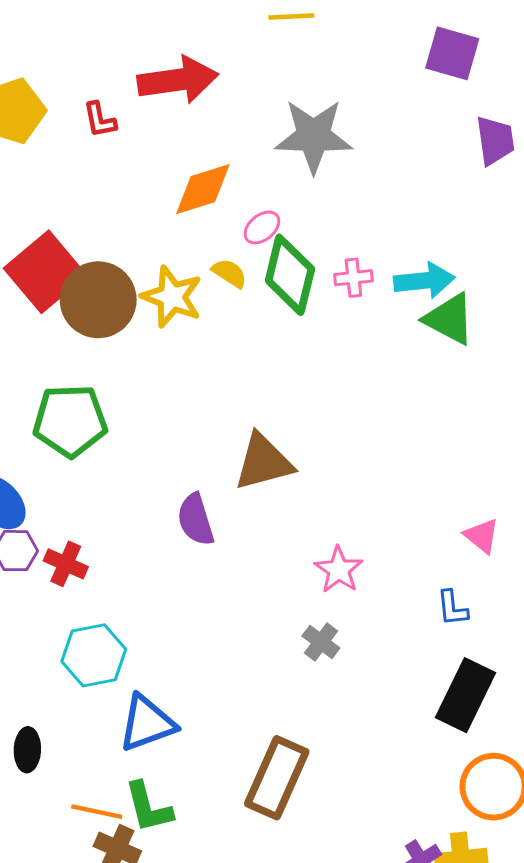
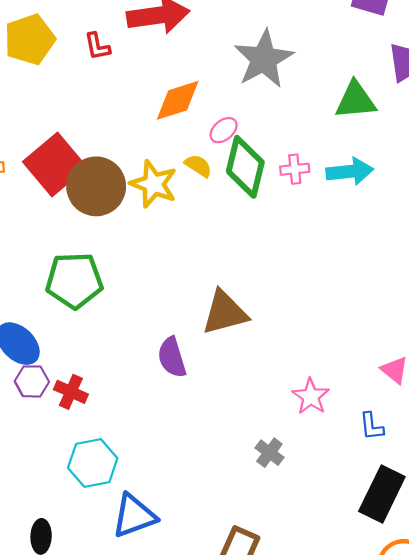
gray star: (314, 136) -> (264, 59), turned -30
green triangle: (449, 319) -> (356, 100), moved, turned -33
pink star: (339, 570) -> (311, 396), moved

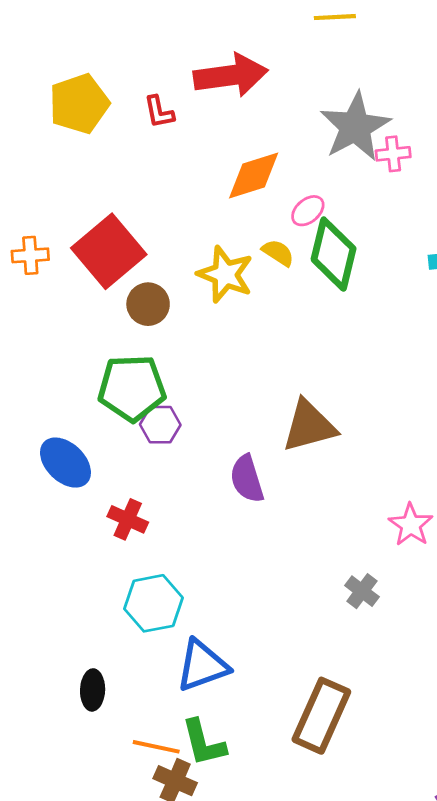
pink cross: (295, 169) -> (393, 154), moved
brown circle: (96, 186) -> (148, 304), moved, size x0.6
purple hexagon: (32, 381) -> (160, 425), moved

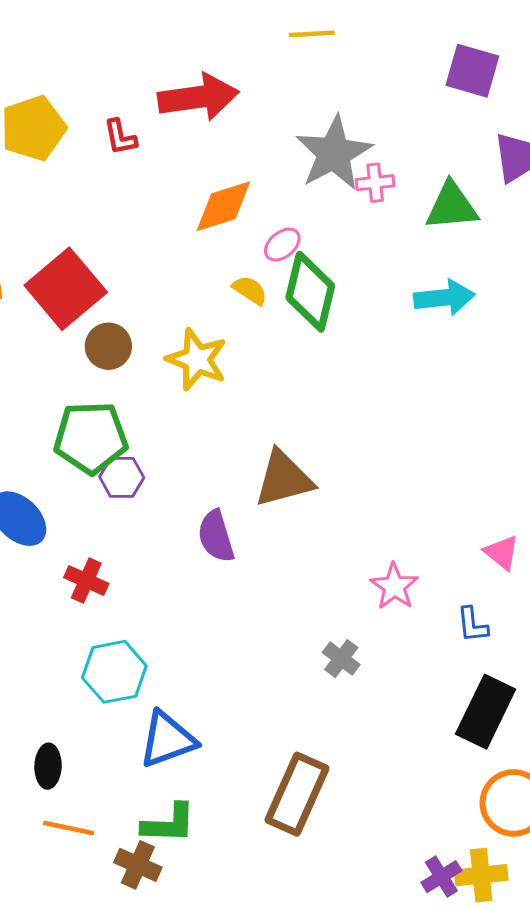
yellow star: (225, 274) -> (197, 359), moved
green L-shape: (204, 743) -> (169, 824), turned -74
orange line: (156, 747) -> (69, 828), moved

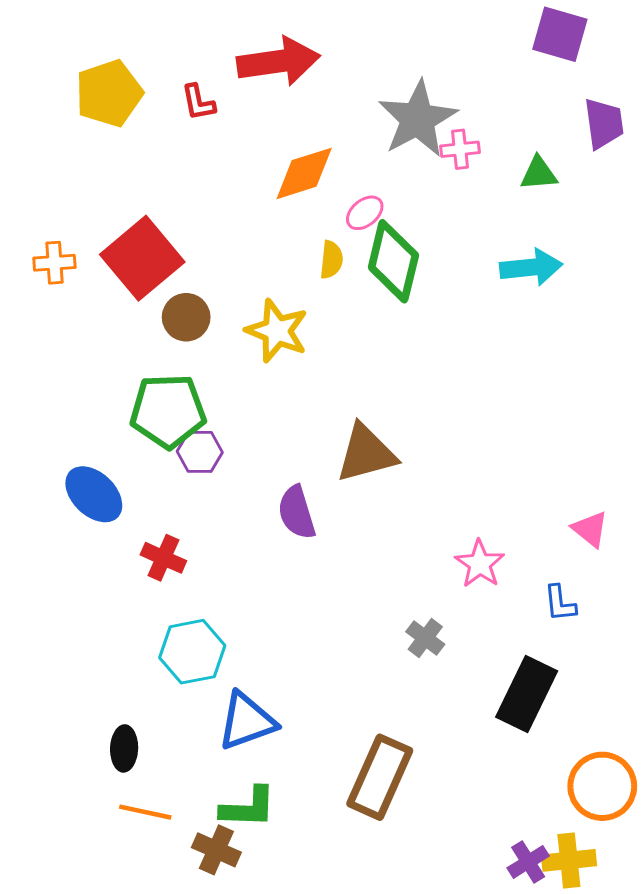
green triangle: (452, 206) -> (539, 173), size x0.7
yellow semicircle: (250, 290) -> (331, 260), turned 63
black rectangle: (486, 712) -> (527, 694), moved

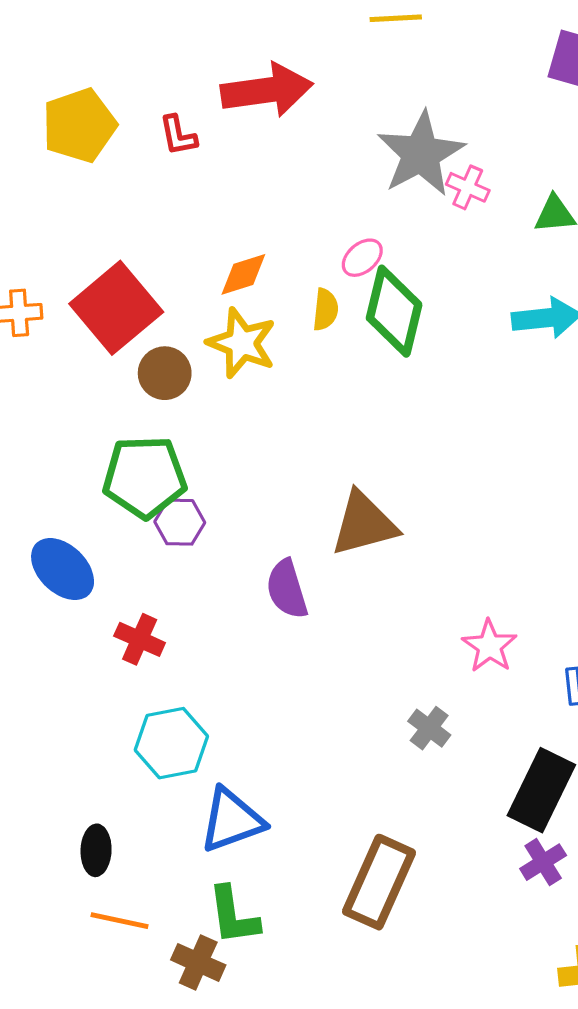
pink cross: (460, 149) -> (468, 187), turned 30
orange diamond: (304, 173) -> (243, 274), moved, size x0.7
yellow star: (277, 331) -> (242, 343), moved
green L-shape: (248, 807) -> (233, 916), turned 80
purple cross: (528, 862) -> (543, 862), moved

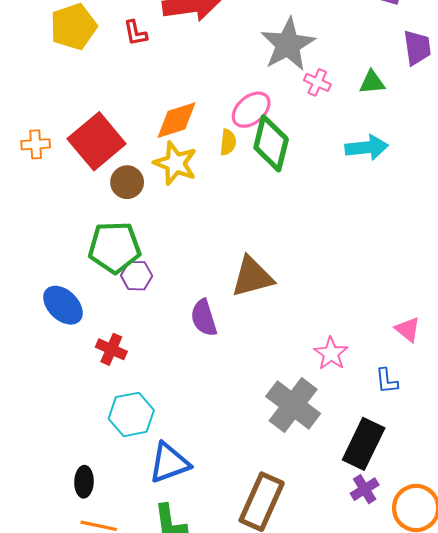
pink cross: (468, 187) -> (317, 82), moved
pink ellipse: (362, 258) -> (251, 110), size x1.5
orange diamond: (243, 274) -> (176, 120), size x1.4
gray cross: (429, 728) -> (293, 405), size x2.0

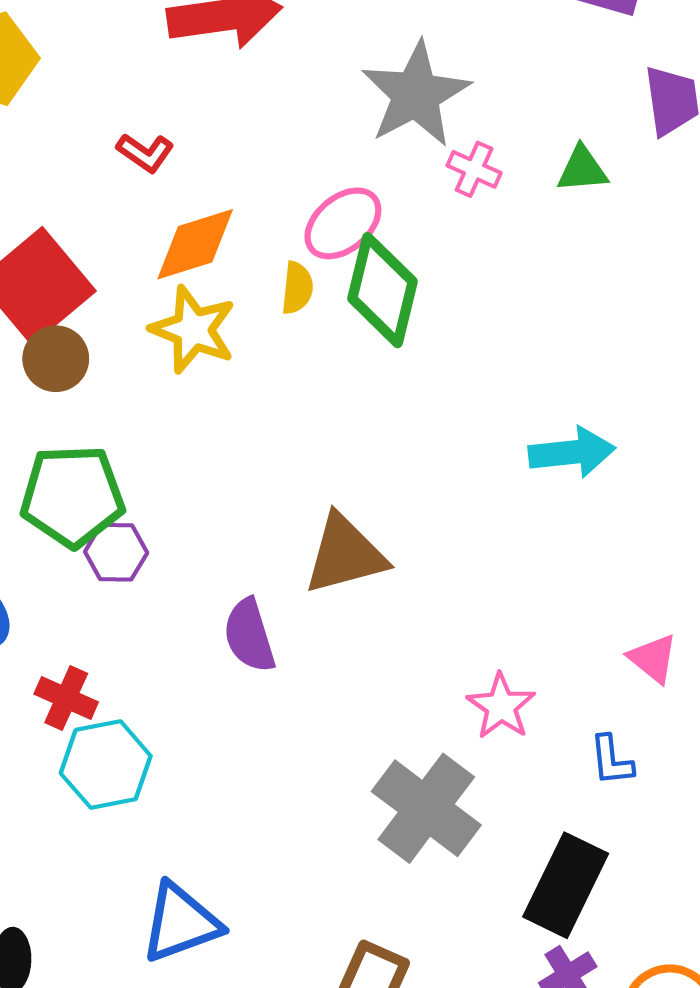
red L-shape: (135, 33) -> (145, 153), moved, turned -44
cyan arrow: (367, 147) -> (572, 452), moved
brown circle: (127, 182) -> (56, 359), moved
cyan hexagon: (131, 414) -> (106, 765), moved

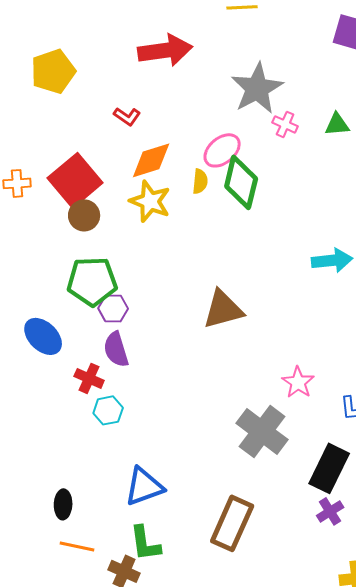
purple semicircle: (249, 636) -> (116, 349), moved
cyan hexagon: (106, 765) -> (108, 410), size x0.7

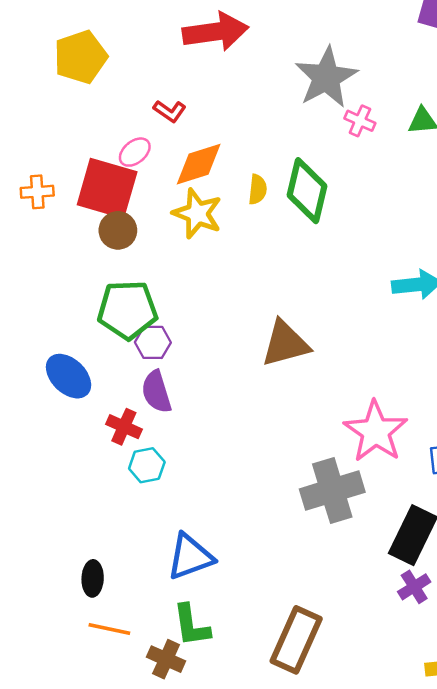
pink ellipse: (222, 150) -> (135, 152), moved, size x0.7
red square: (75, 180) -> (107, 188), turned -34
pink star: (298, 382) -> (376, 431), size x1.6
gray cross: (262, 431) -> (332, 491), turned 36
brown rectangle: (232, 523) -> (296, 640), moved

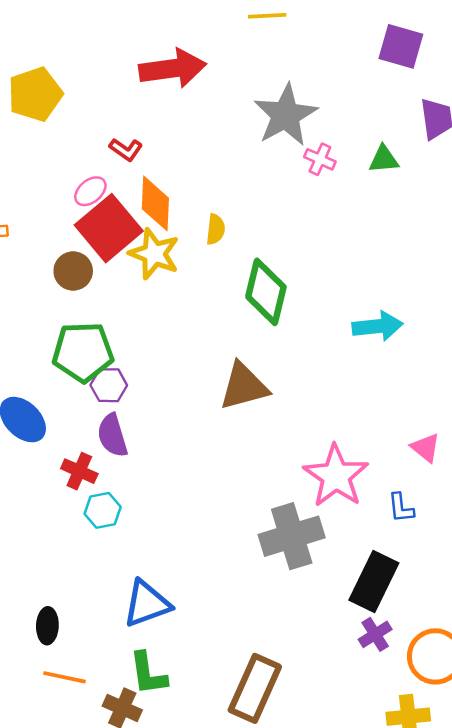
orange diamond: (199, 164) -> (155, 203), turned -70
red square: (107, 188) -> (109, 228), moved, turned 34
green diamond: (307, 191) -> (266, 292), moved

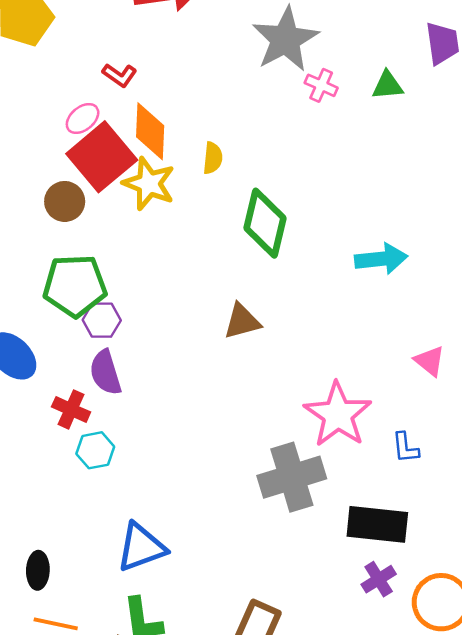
brown triangle: (244, 386) -> (242, 321), size x0.7
pink triangle: (425, 448) -> (430, 361), moved
black rectangle: (374, 582) -> (377, 524), turned 70

